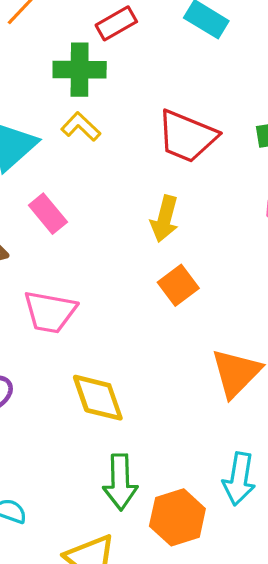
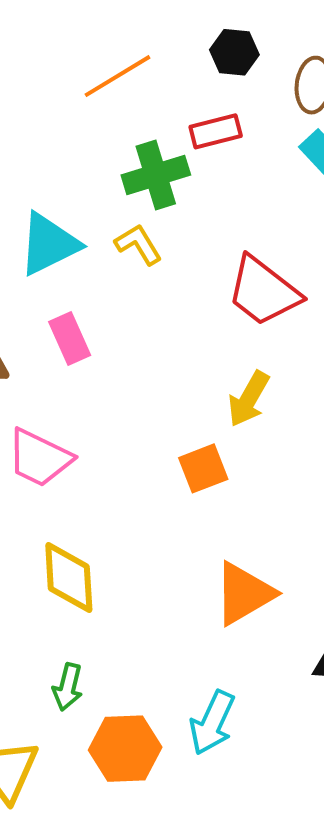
green cross: (80, 70) -> (156, 175), turned -33
yellow arrow: (165, 219) -> (249, 399), moved
green arrow: (120, 482) -> (68, 687), size x0.7

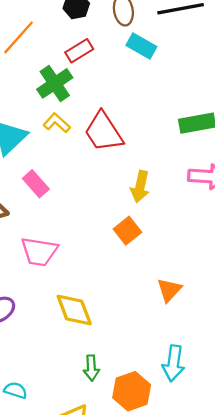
red trapezoid: (263, 291) -> (104, 132), moved, turned 36
orange triangle: (244, 594) -> (169, 290), size x0.7

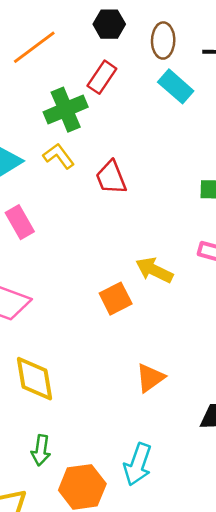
red rectangle: (79, 51) -> (102, 77), turned -36
red trapezoid: (104, 132) -> (111, 178), size x0.7
yellow arrow: (140, 187) -> (154, 270), moved, turned 92

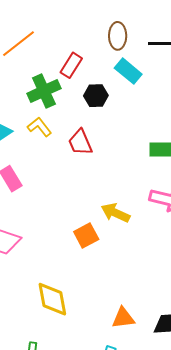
black hexagon: (109, 24) -> (96, 96), moved
orange triangle: (150, 378) -> (123, 318), moved, turned 30
yellow diamond: (35, 379) -> (52, 299), moved

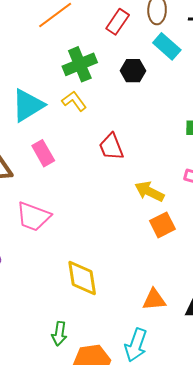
red rectangle: (71, 65) -> (118, 22), moved
red trapezoid: (80, 142) -> (111, 147), moved
orange square: (86, 236) -> (162, 225), moved

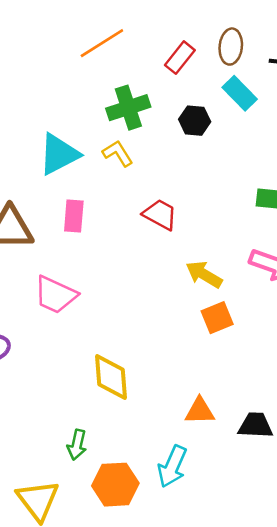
red trapezoid: (111, 147) -> (160, 214), turned 136
pink rectangle: (43, 153) -> (74, 216), turned 30

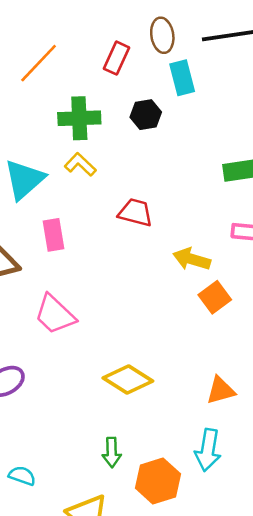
cyan rectangle: (240, 93) -> (182, 78), turned 44
green cross: (128, 108) -> (79, 118), turned 30
pink trapezoid: (55, 295) -> (55, 314), turned 33
yellow diamond: (111, 377) -> (128, 379), turned -39

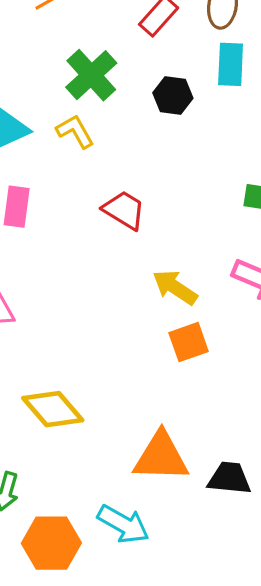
green cross: (79, 118) -> (91, 75), turned 33
orange triangle: (221, 390) -> (161, 457), size x1.5
cyan arrow: (208, 450) -> (123, 524), turned -87

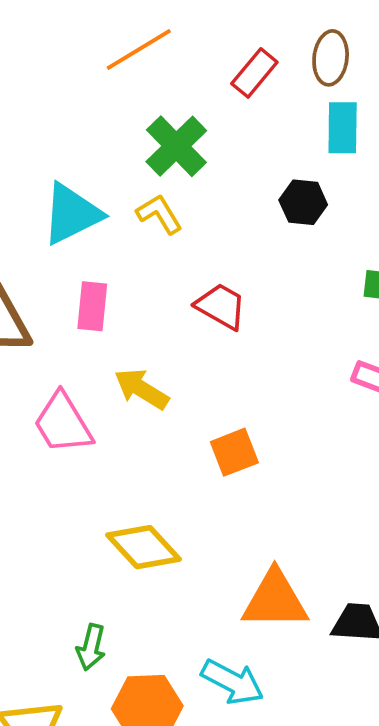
black hexagon: (173, 96) -> (303, 202), moved
yellow arrow: (175, 287) -> (142, 389), moved
orange square: (189, 342) -> (234, 452), moved

